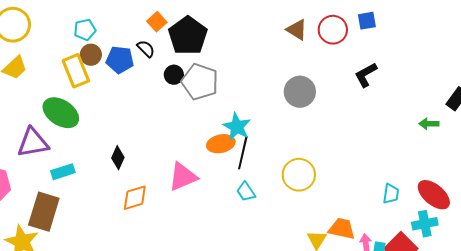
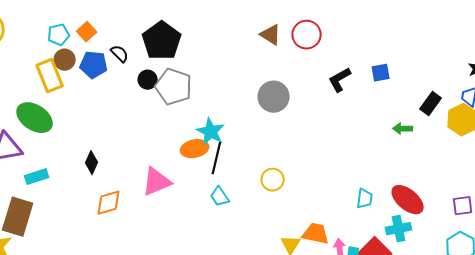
blue square: (367, 21) -> (381, 73), moved
orange square: (157, 22) -> (87, 32), moved
yellow circle: (299, 175) -> (273, 180), size x0.7

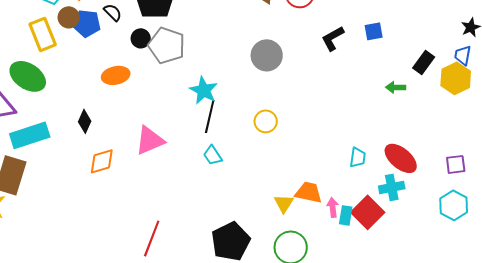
brown circle: (65, 60) -> (69, 17), moved
orange ellipse: (195, 149) -> (116, 75), moved
cyan rectangle: (37, 177) -> (30, 135), size x1.6
yellow circle: (273, 180) -> (266, 121), moved

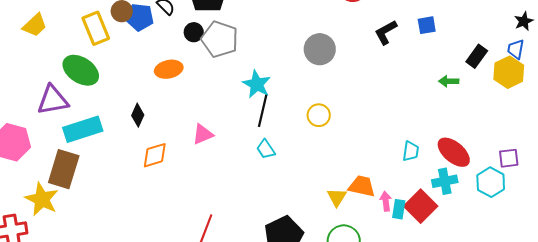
pink triangle: (150, 140) -> (203, 134), size x0.7
cyan hexagon: (454, 205) -> (491, 182), moved

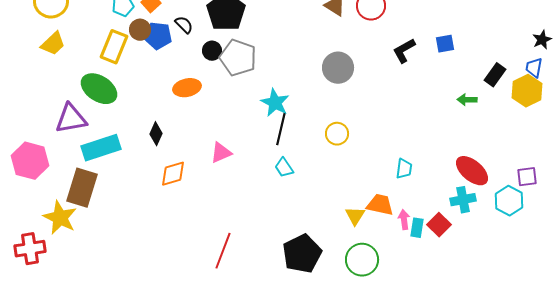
yellow rectangle: (96, 28) -> (114, 47), turned 44
cyan trapezoid: (411, 151) -> (404, 169), moved
red square: (421, 206) -> (439, 225), size x0.7

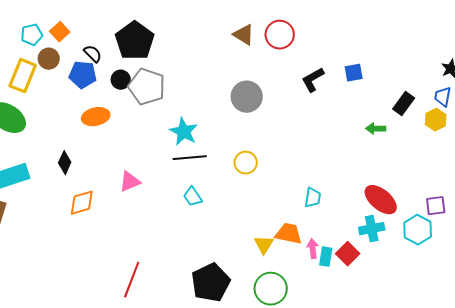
blue pentagon: (158, 36) -> (83, 75), moved
yellow hexagon: (527, 91) -> (436, 120), size x0.7
black line: (281, 129) -> (190, 158), turned 72

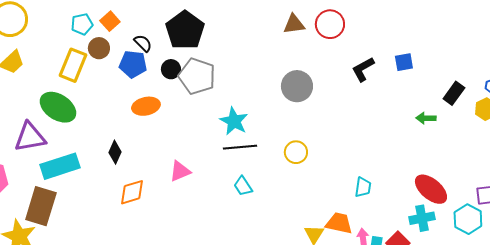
brown triangle: (244, 35) -> (294, 24), turned -40

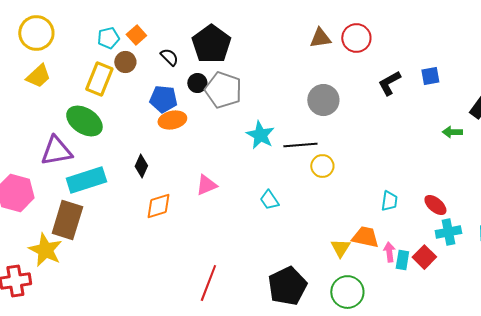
blue pentagon: (133, 64) -> (163, 99), moved
black line: (240, 147) -> (300, 145), moved
red ellipse: (431, 189) -> (435, 205), moved, size x0.7

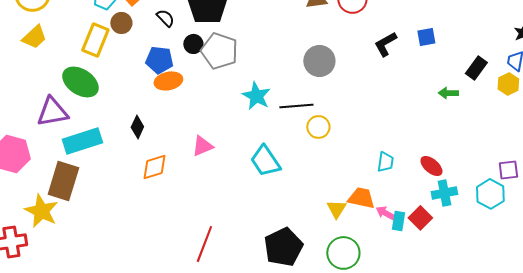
cyan trapezoid: (269, 200) -> (265, 161), size x1.6
pink arrow: (389, 252) -> (385, 213), turned -54

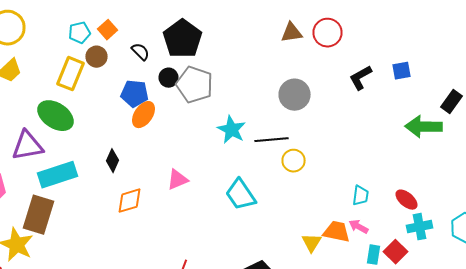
orange ellipse: (168, 81) -> (144, 115), turned -44
green arrow: (448, 93) -> (424, 127), size x1.8
pink arrow: (385, 213) -> (358, 227), moved

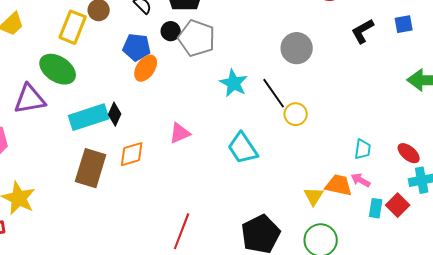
black line: (272, 140) -> (274, 93), turned 60
cyan rectangle: (58, 175) -> (89, 117), moved
brown rectangle: (38, 215) -> (91, 168), moved

